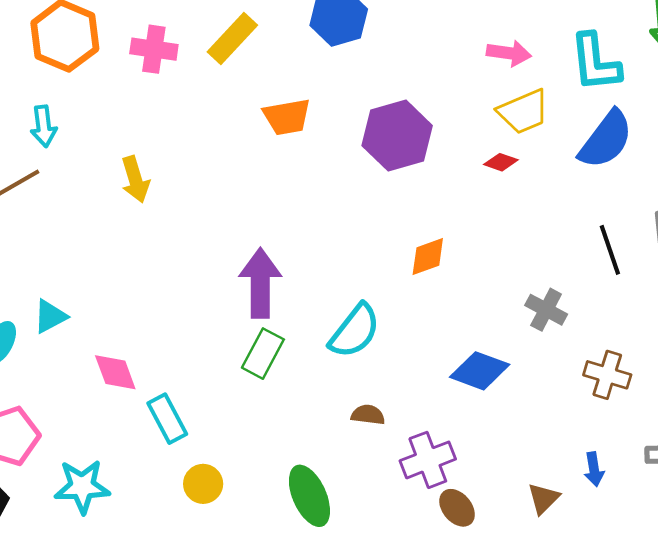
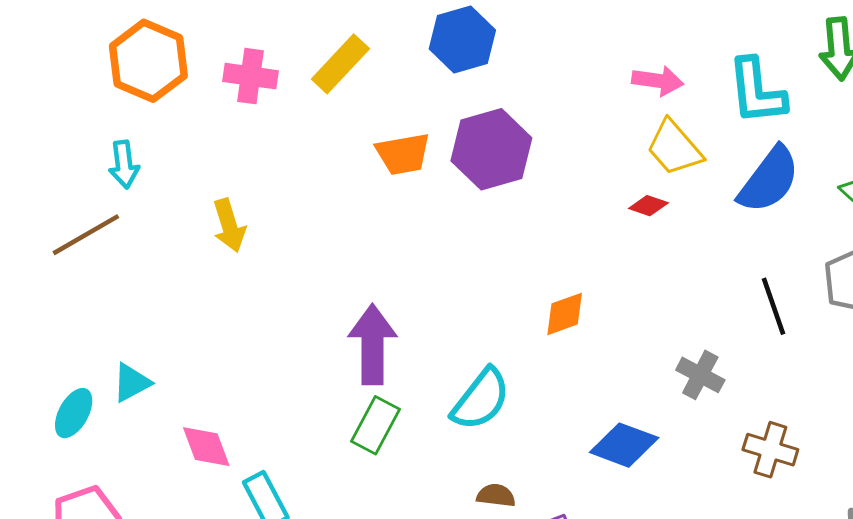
yellow trapezoid: (523, 112) -> (674, 148), turned 72
purple hexagon: (397, 136) -> (491, 149), moved

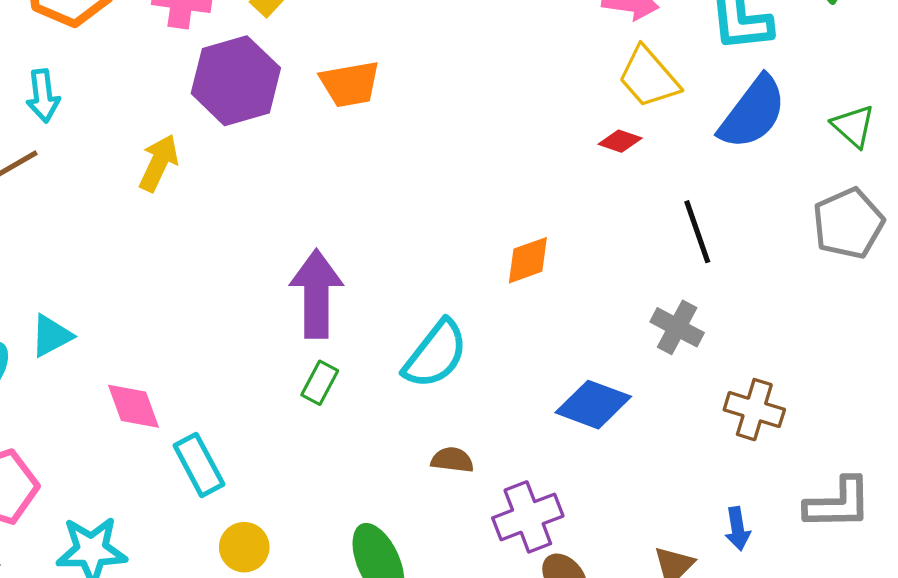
purple hexagon: (491, 149) -> (236, 81), moved
yellow arrow: (229, 226) -> (159, 163), turned -138
black line: (773, 306) -> (697, 232), moved
green rectangle: (376, 425) -> (320, 383), size x0.7

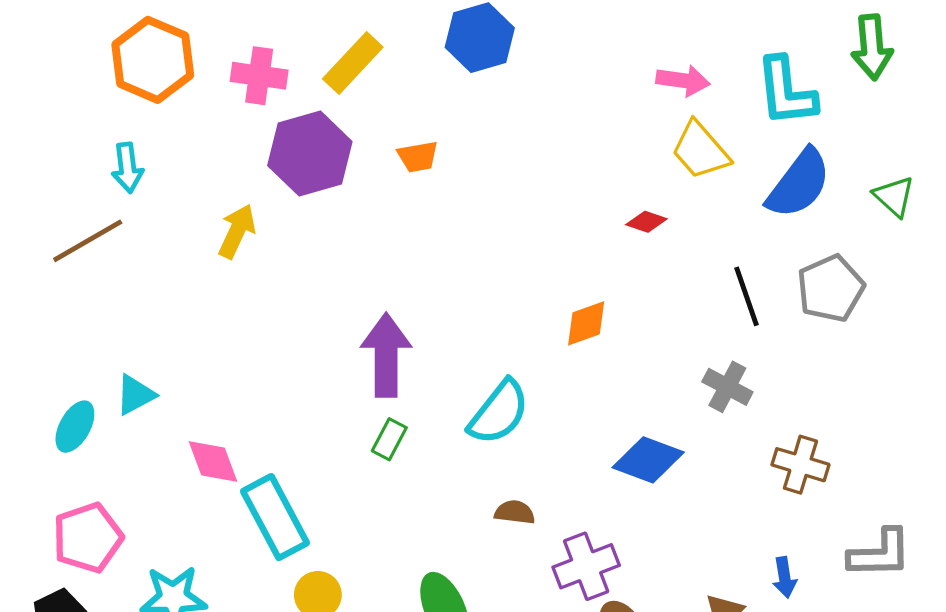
orange trapezoid: (350, 84) -> (418, 157), size x0.7
red diamond: (620, 141) -> (646, 222), moved
gray pentagon: (848, 223) -> (831, 288), moved
cyan rectangle: (199, 465) -> (275, 517), size x1.4

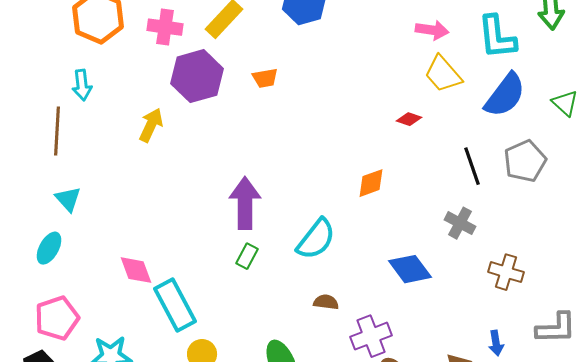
brown line: (88, 241) -> (57, 131), turned -57
cyan triangle: (135, 395) -> (68, 199), moved, turned -44
blue diamond: (648, 460) -> (410, 269), turned 33

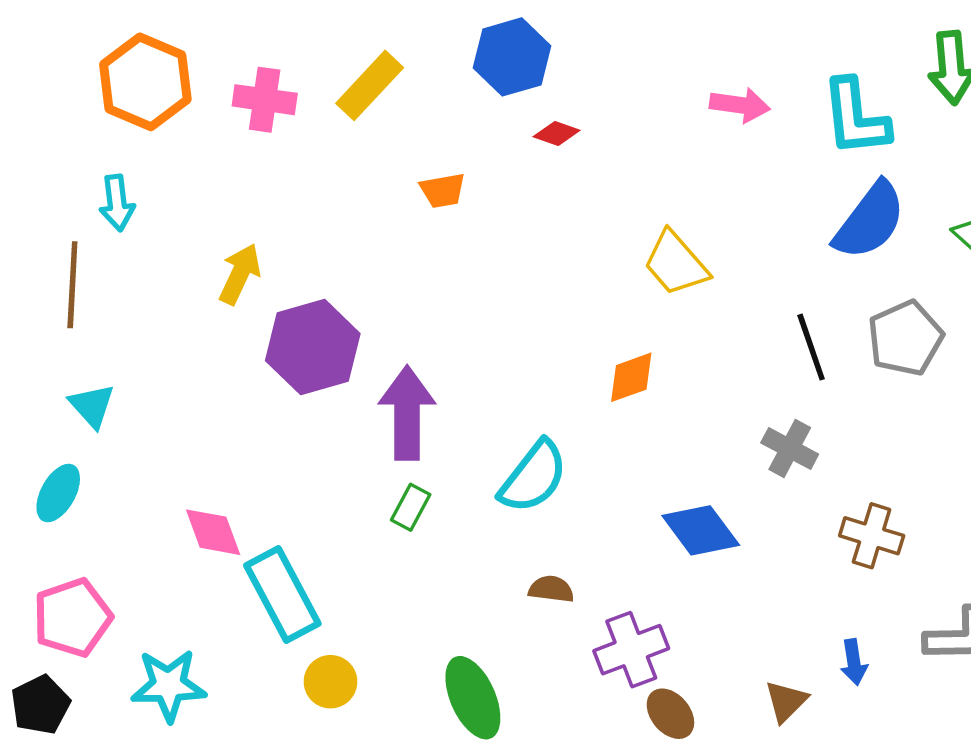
yellow trapezoid: (443, 74) -> (676, 263), moved
purple hexagon: (197, 76) -> (313, 347), moved
red diamond: (409, 119) -> (557, 133), moved

